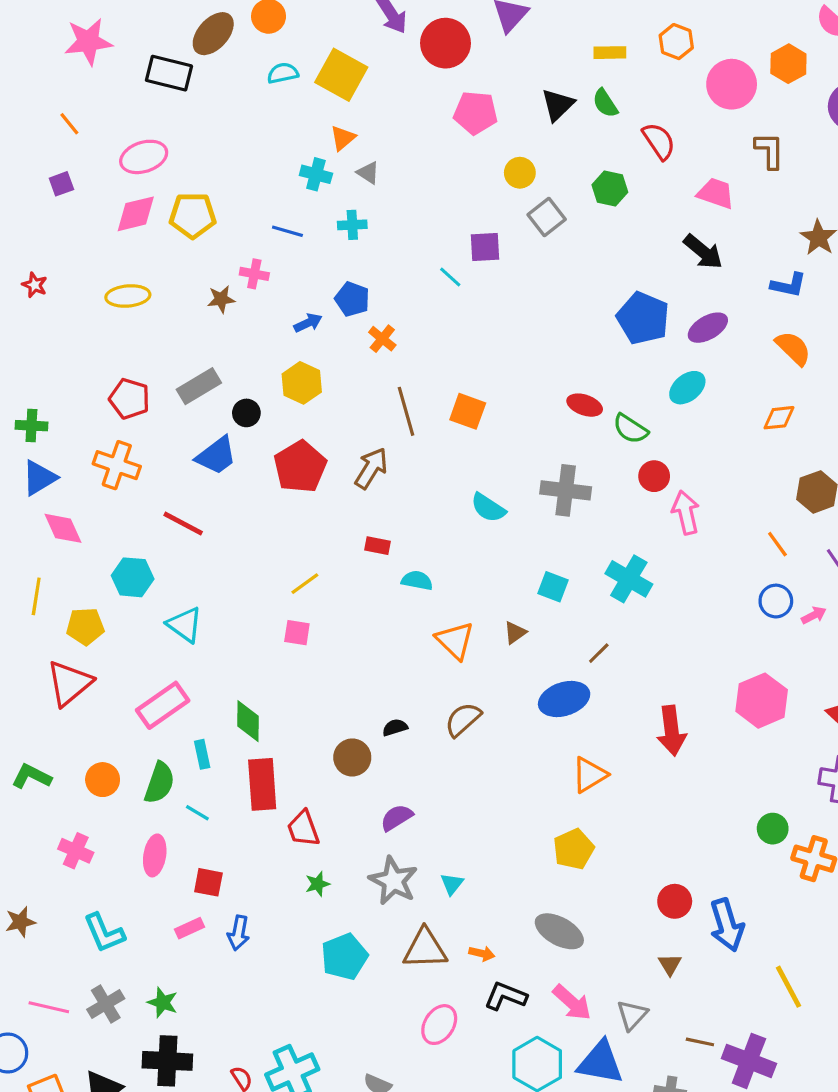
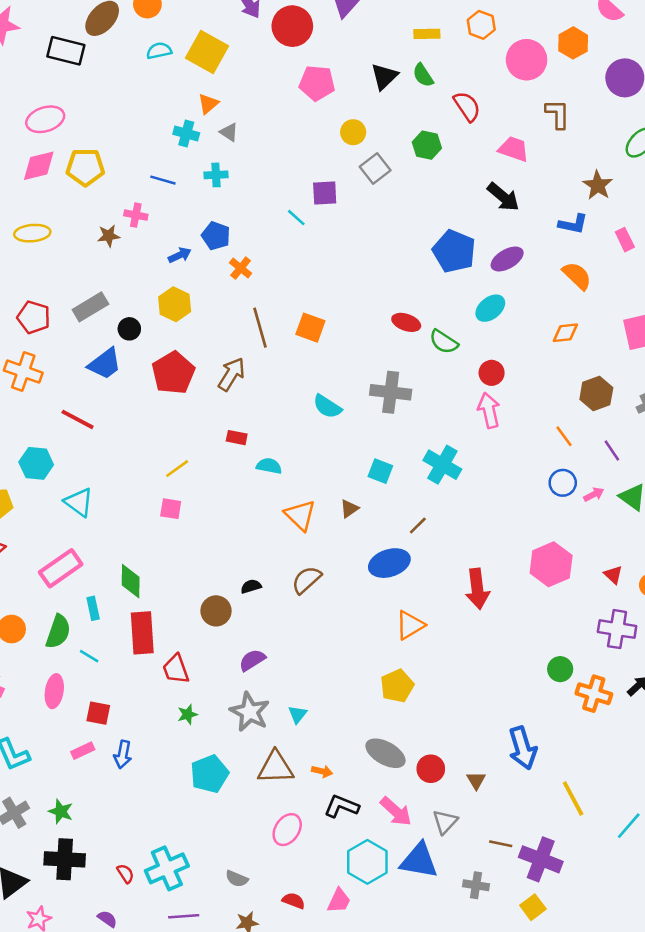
red circle: (654, 476) -> (492, 373), moved
red circle: (675, 901) -> (431, 769), moved

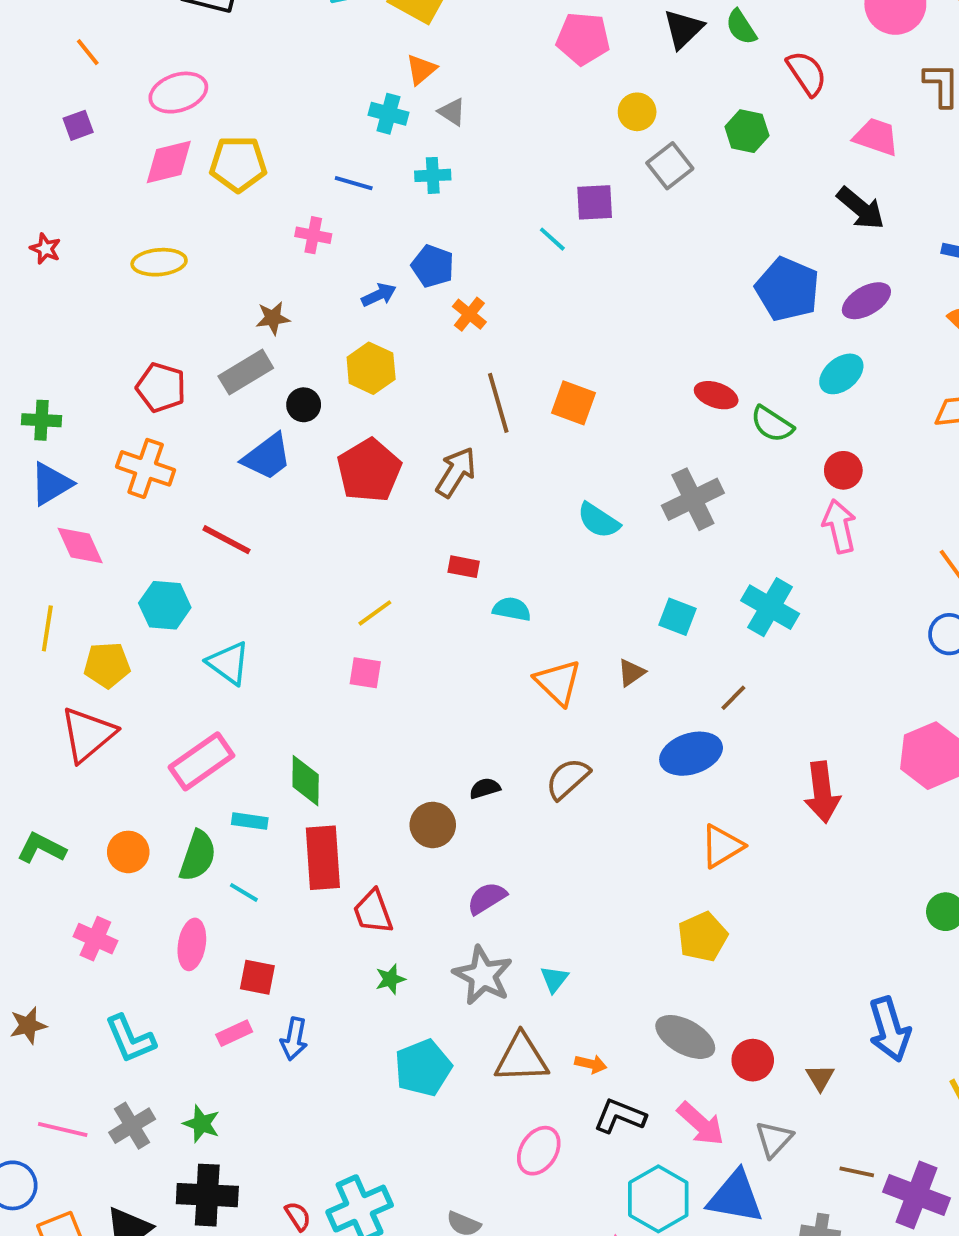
brown star: (109, 236) -> (273, 318), moved
gray cross: (391, 392) -> (693, 499), turned -33
cyan rectangle: (93, 608) -> (250, 821), turned -70

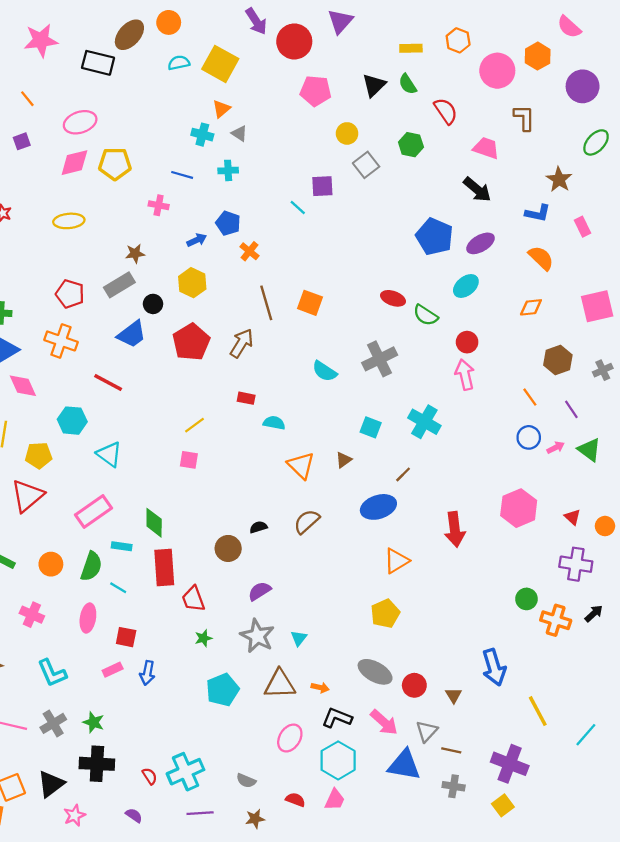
brown line: (857, 1172) -> (451, 750), moved
cyan hexagon: (658, 1199) -> (338, 760), moved

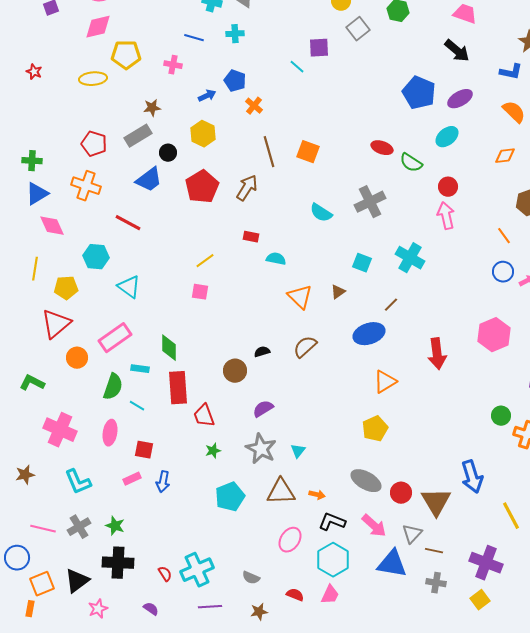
yellow pentagon: (115, 164) -> (126, 55), moved
orange circle: (51, 564) -> (77, 358), moved
pink cross: (32, 615) -> (60, 430), size x1.5
brown triangle: (454, 695) -> (436, 502), size x2.0

